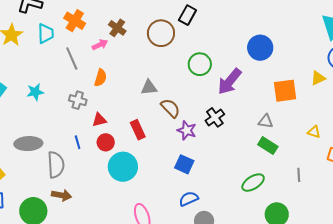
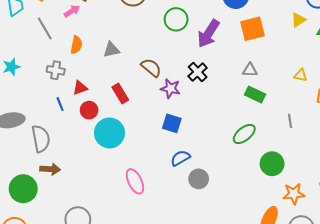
gray triangle: (149, 87) -> (111, 50), moved
orange square: (285, 91) -> (252, 29), moved
blue line: (78, 142) -> (60, 104), moved

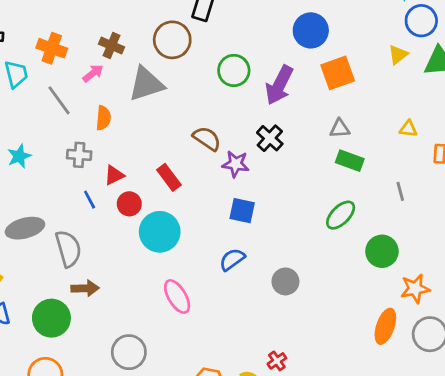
gray triangle: (111, 50) -> (146, 84), moved, size x1.6
blue semicircle: (180, 158) -> (232, 259), moved
pink ellipse: (135, 181) -> (177, 296), moved

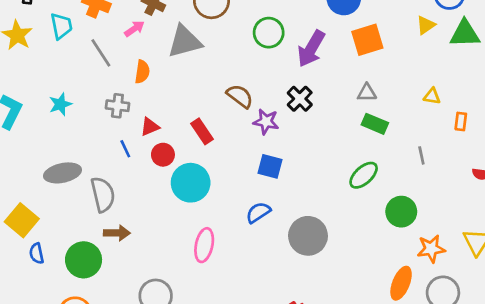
gray circle: (285, 281) -> (308, 236), size x1.5
pink ellipse: (177, 296) -> (204, 245), turned 40

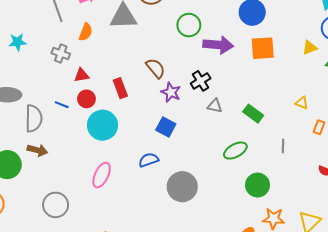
purple arrow: (311, 49) -> (218, 45), turned -128
gray triangle: (367, 93) -> (215, 106), moved
blue line: (125, 149) -> (62, 105), moved, turned -56

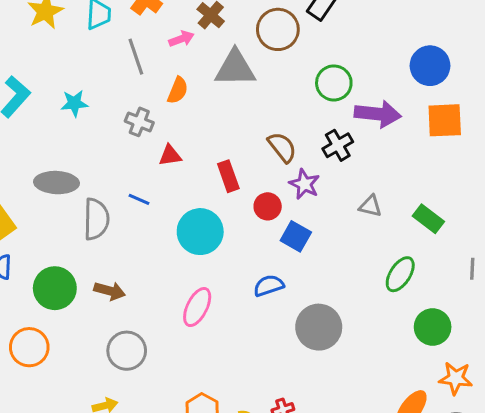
black cross: (201, 81) -> (338, 145), moved
red circle: (86, 99) -> (268, 206), moved
brown arrow: (37, 150) -> (110, 291), moved
green ellipse: (235, 151) -> (400, 274), turned -30

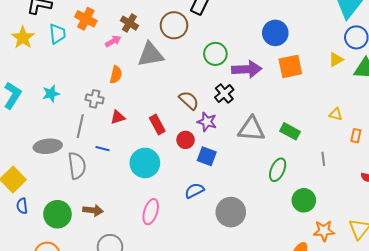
gray line: (136, 57) -> (80, 126), moved, turned 40
gray triangle: (370, 206) -> (251, 129), size x1.8

